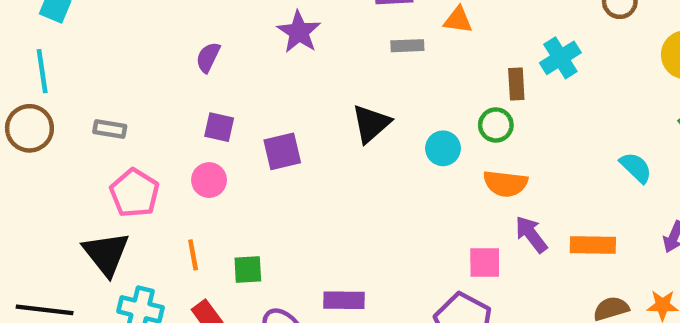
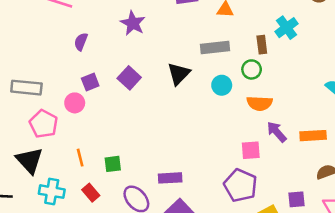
gray rectangle: (407, 46) -> (215, 48), moved, size x1.5
purple square: (219, 127) -> (90, 82), turned -30
gray rectangle: (110, 129) -> (26, 88), size x1.6
purple square: (282, 151) -> (129, 78), moved, turned -30
pink circle: (209, 180) -> (75, 103), moved

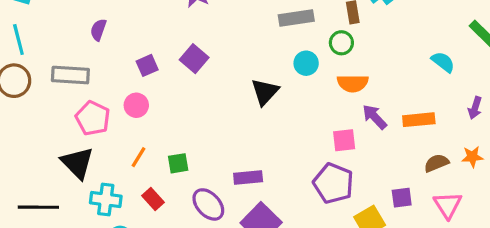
purple semicircle: (81, 42) -> (98, 30), moved
black triangle: (179, 74) -> (265, 92), moved
pink circle: (75, 103) -> (136, 105), moved
orange line: (80, 158) -> (139, 157), turned 48

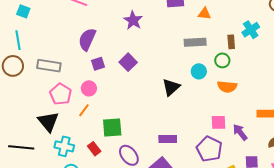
purple semicircle: (98, 30) -> (87, 39), moved, size x1.6
purple arrow: (375, 117) -> (240, 132), moved
orange line: (139, 157) -> (84, 110), moved
green square: (178, 163) -> (112, 128), size x1.5
purple rectangle: (248, 178) -> (168, 139), moved

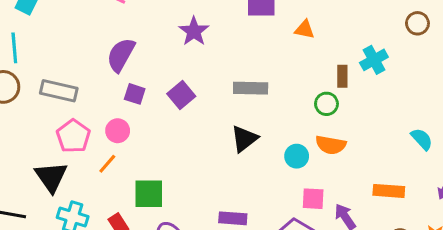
gray rectangle: (195, 42) -> (251, 88), moved
purple square: (98, 64) -> (135, 94), turned 32
cyan circle: (199, 71) -> (297, 156), moved

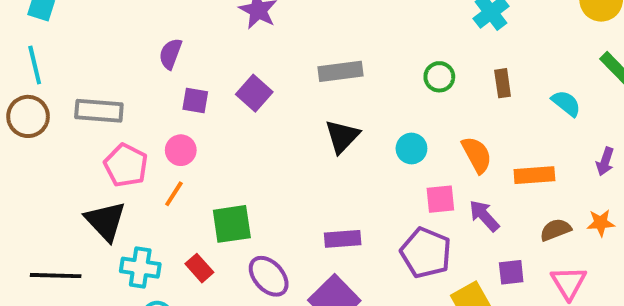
purple semicircle: (121, 55) -> (170, 54), size x0.7
brown rectangle: (342, 76) -> (503, 83), moved
orange semicircle: (331, 145) -> (477, 155), moved, turned -120

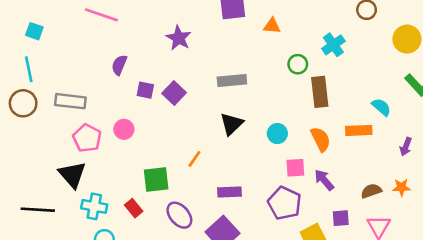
green circle: (439, 77) -> (298, 64), moved
brown rectangle: (503, 83) -> (320, 92), moved, size x1.6
purple square: (195, 101) -> (145, 90), moved
orange rectangle: (534, 175) -> (359, 130), moved
orange line: (174, 194) -> (194, 159), moved

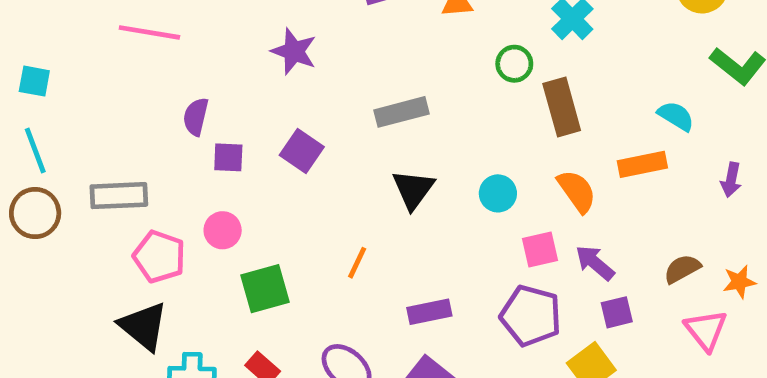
purple square: (145, 90) -> (228, 157), moved
green square: (156, 179) -> (265, 289), moved
orange star: (401, 187) -> (739, 282), moved
purple square: (341, 218) -> (617, 312), moved

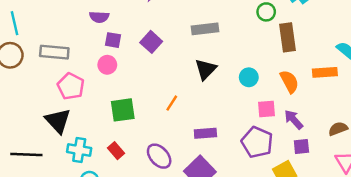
purple semicircle: (196, 117) -> (99, 17), turned -108
pink circle: (223, 230) -> (107, 65), moved

